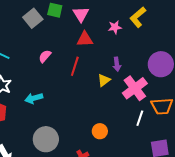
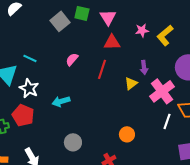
yellow L-shape: (138, 17) -> (165, 35), moved
gray circle: (46, 139) -> (73, 142), size x0.7

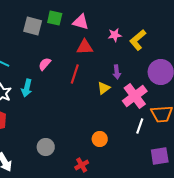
pink triangle: (108, 17) -> (81, 22), turned -42
gray square: (60, 21) -> (33, 26), turned -36
cyan arrow: (61, 101) -> (27, 88), moved, turned -60

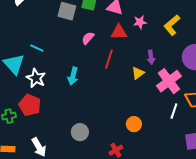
pink star: (115, 35) -> (140, 22), moved
pink semicircle: (45, 64) -> (88, 38), moved
cyan arrow: (27, 88) -> (73, 76), moved

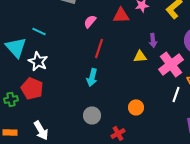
red line: (109, 59) -> (99, 48), moved
yellow triangle: (138, 73) -> (140, 56), turned 32
cyan arrow: (73, 76) -> (92, 77), moved
gray circle: (80, 132) -> (92, 115), moved

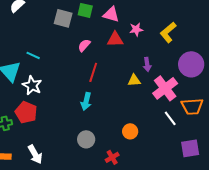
white line: (176, 94) -> (170, 118), turned -56

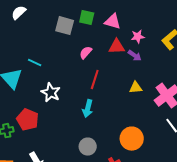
purple arrow: (147, 64) -> (135, 56), moved, turned -48
white star: (32, 85) -> (51, 93), moved
orange circle: (130, 131) -> (132, 139), size x1.5

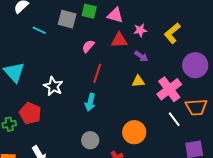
purple arrow: (135, 56) -> (141, 56), moved
cyan line: (35, 63) -> (39, 30), moved

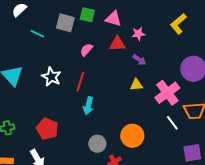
yellow L-shape: (172, 33) -> (178, 24), moved
red line: (97, 73) -> (80, 82), moved
white star: (53, 86) -> (51, 77), moved
red pentagon: (30, 113) -> (47, 129), moved
gray circle: (90, 140) -> (97, 144), moved

